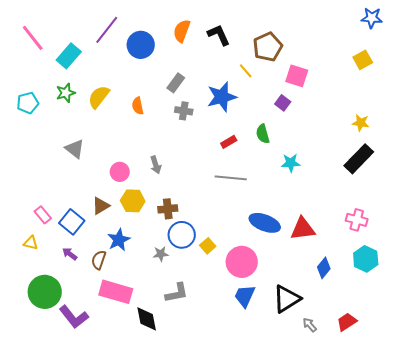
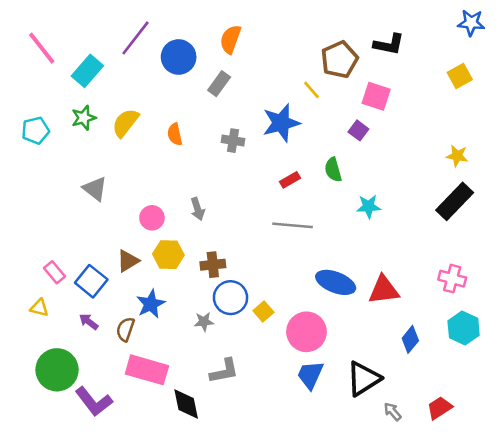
black L-shape: (219, 35) -> (389, 44), moved, turned 125
gray rectangle: (176, 83) -> (219, 84), moved

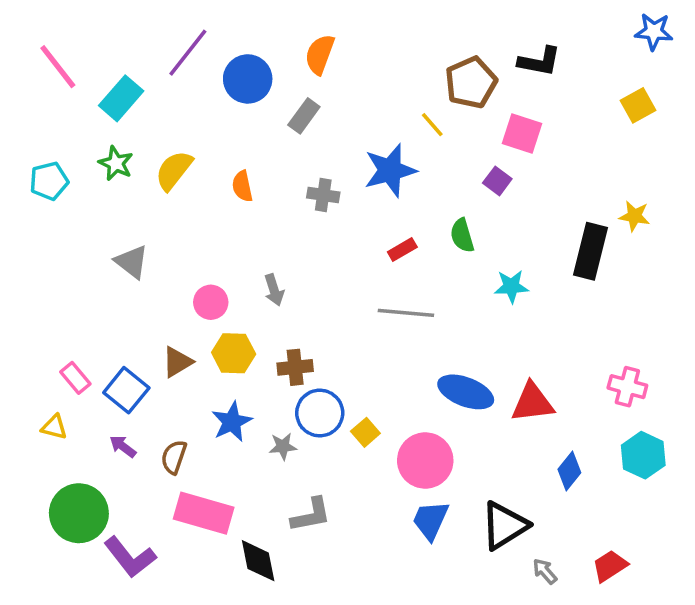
green star: (84, 118) -> (116, 163), turned -30
black rectangle: (455, 201) -> (590, 251), moved, turned -30
blue star: (151, 304) -> (232, 422), moved

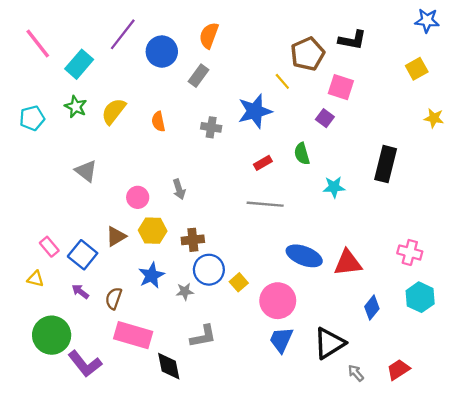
yellow star: (634, 216) -> (434, 118), moved

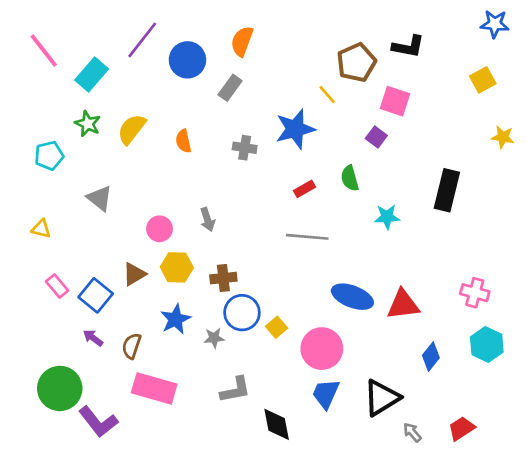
cyan pentagon: (32, 118) -> (49, 156), moved
yellow triangle: (36, 279) -> (41, 229), moved
black diamond: (169, 366) -> (277, 424), moved

